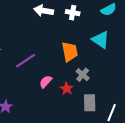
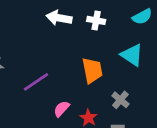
gray cross: (83, 75) -> (120, 100), moved

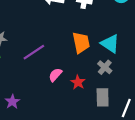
cyan triangle: (132, 55) -> (110, 44), moved

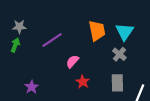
cyan triangle: (110, 44) -> (125, 32), turned 30
red star: (78, 82) -> (83, 82), moved

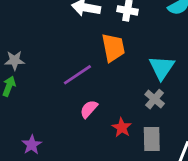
orange trapezoid: (97, 31) -> (113, 48), moved
purple line: (52, 40) -> (77, 75), moved
red star: (83, 82) -> (122, 128), moved

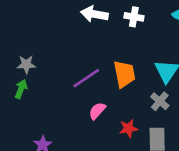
orange trapezoid: (113, 48) -> (124, 74), moved
red star: (122, 128) -> (128, 128), turned 30

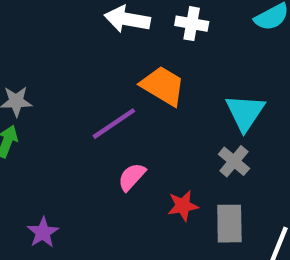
orange trapezoid: (124, 74) -> (163, 86), moved, turned -48

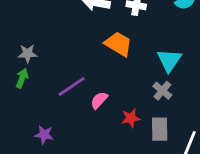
purple line: (114, 124) -> (72, 87), moved
purple star: (43, 232) -> (44, 135), turned -30

